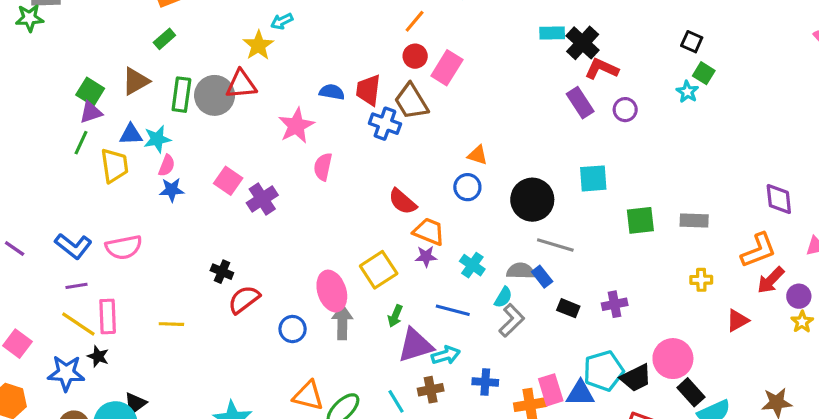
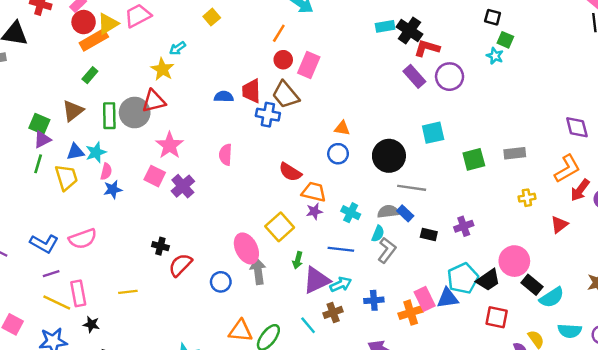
purple circle: (625, 110) -> (450, 77), size x1.5
pink star: (296, 126) -> (170, 145), moved
black star: (98, 356) -> (91, 324), moved

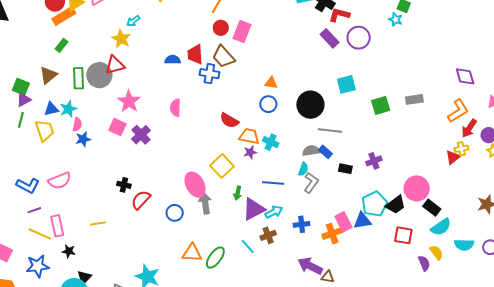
yellow cross: (527, 198) -> (461, 149), moved
cyan cross: (351, 213) -> (271, 142), moved
cyan semicircle: (552, 297) -> (441, 227), moved

